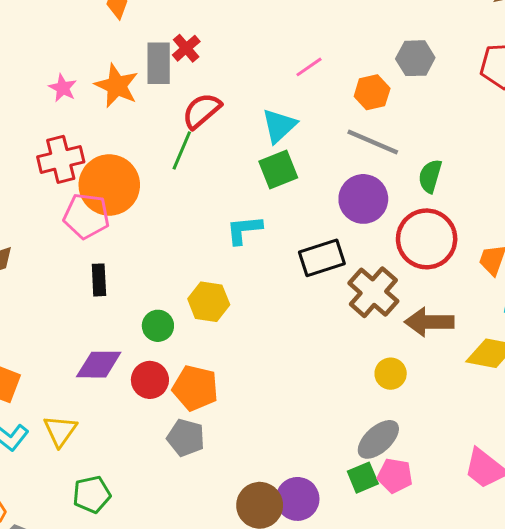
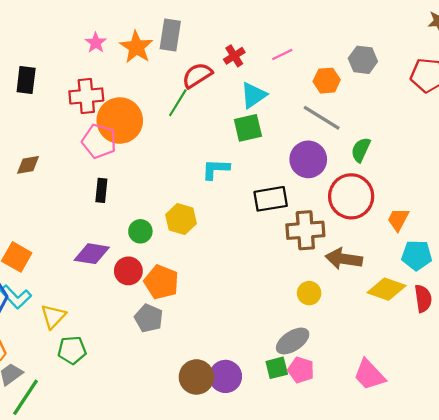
red cross: (186, 48) -> (234, 56), moved
brown cross: (373, 292) -> (305, 230), turned 36
yellow triangle: (60, 431) -> (53, 316), moved

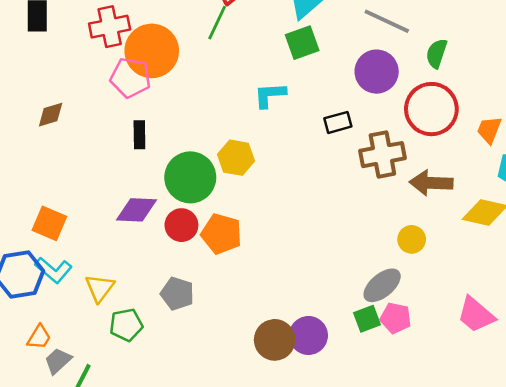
black rectangle: (271, 199) -> (338, 122), size x0.7
green circle: (140, 231) -> (190, 177), size x1.8
yellow circle: (309, 293) -> (412, 239), moved
gray pentagon: (149, 318) -> (177, 294), moved

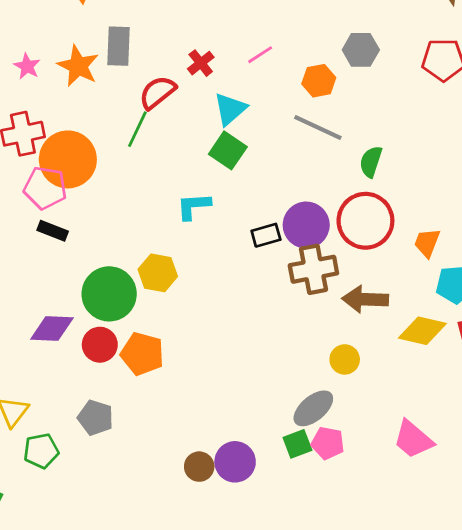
green square: (302, 43) -> (228, 150), turned -36
purple circle: (377, 72) -> (306, 225), moved
black rectangle: (139, 135) -> (53, 231), moved, turned -68
brown circle: (275, 340) -> (199, 467), size x0.7

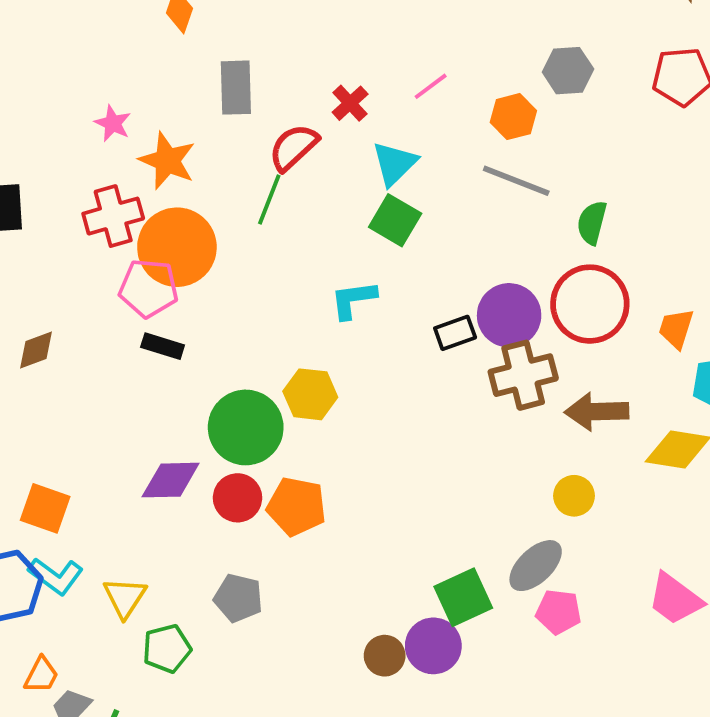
orange star: (78, 66) -> (167, 161), moved
green square: (297, 444) -> (463, 597), moved, size x1.4

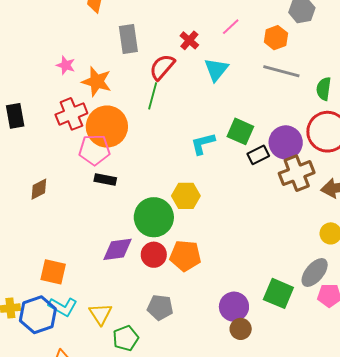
green square: (395, 220) -> (240, 131), moved
green square: (463, 597) -> (278, 293), turned -36
purple circle: (433, 646) -> (234, 307), moved

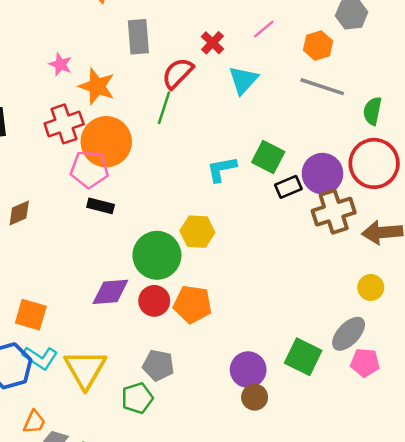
yellow triangle: (100, 314) -> (85, 369), size x1.5
green pentagon: (126, 338) -> (137, 398), moved

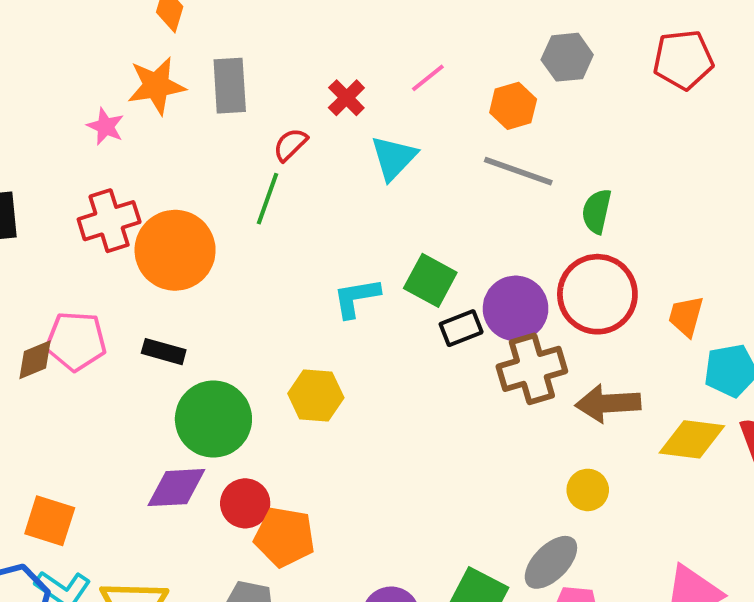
red semicircle: (178, 73) -> (290, 145), size x0.7
orange star: (97, 86) -> (156, 86), moved, turned -30
pink pentagon: (89, 169) -> (76, 341), moved
green circle: (157, 255) -> (213, 419), moved
orange pentagon: (193, 304) -> (284, 537), moved

